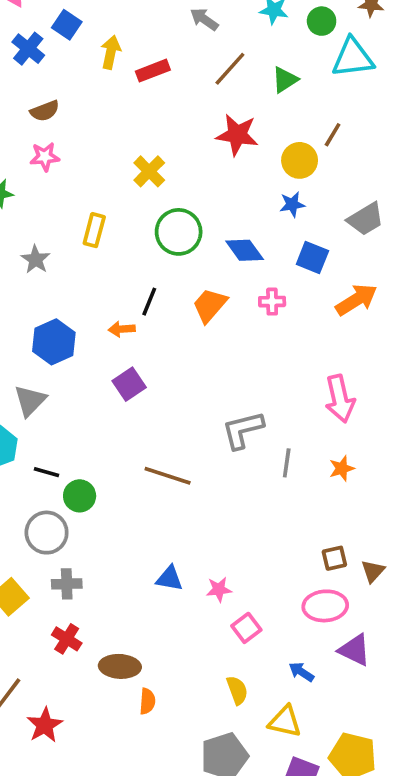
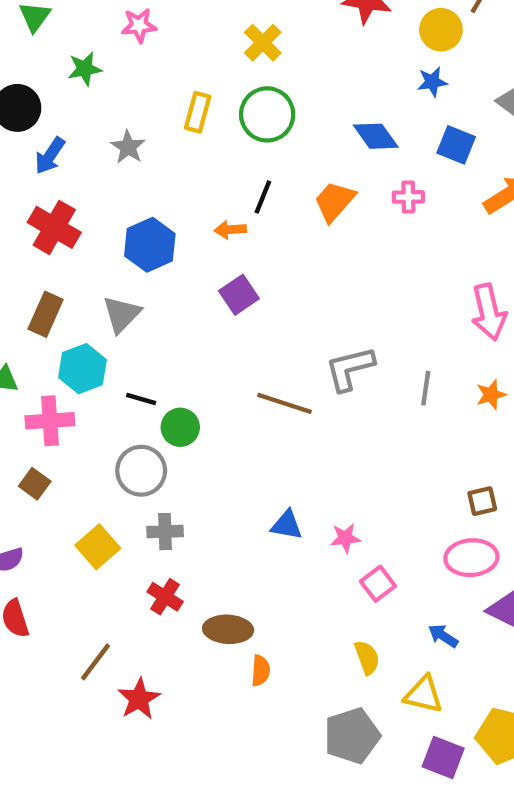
green circle: (179, 232) -> (267, 114), moved
gray L-shape: (243, 430) -> (350, 369), moved

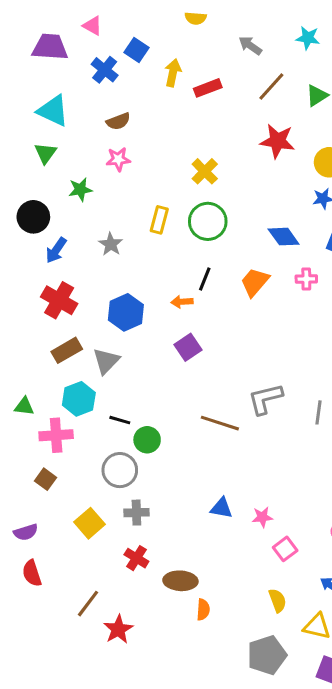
brown rectangle: (46, 314) -> (67, 350), moved, turned 36

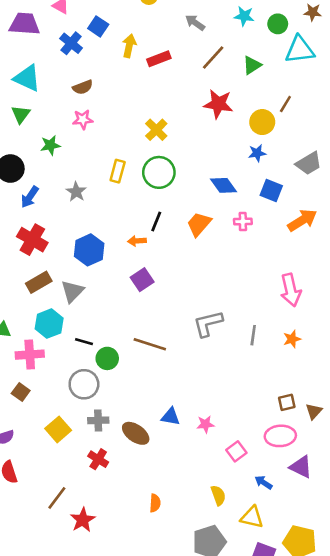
brown line: (220, 423) -> (150, 344), moved
pink square: (285, 549) -> (236, 451), moved
brown ellipse: (180, 581) -> (136, 433), moved, turned 32

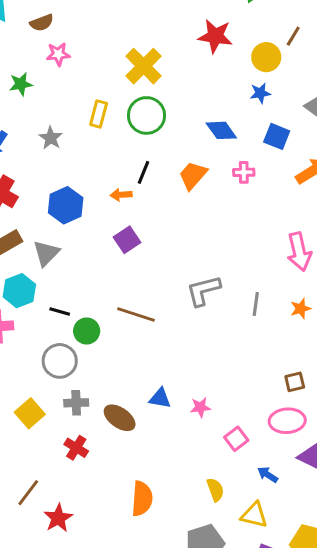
brown semicircle: (83, 87) -> (42, 23), moved
yellow cross: (156, 130) -> (144, 66), size x1.4
orange semicircle: (155, 503) -> (142, 499), size x1.6

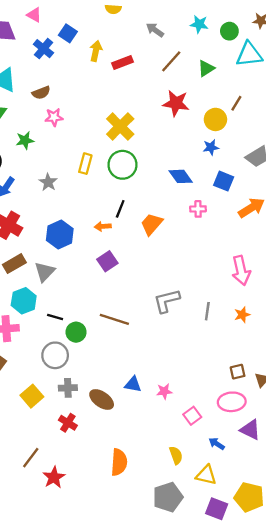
orange trapezoid: (193, 175) -> (152, 224), moved

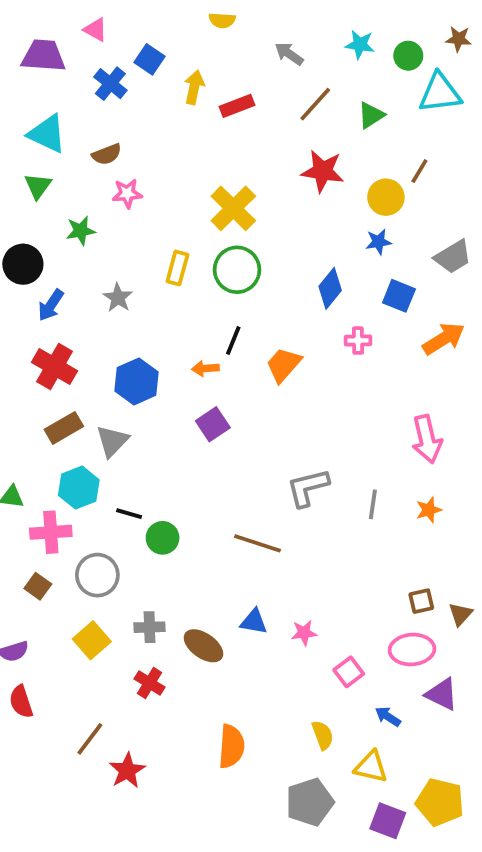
blue diamond: (181, 176) -> (330, 288), turned 75
brown line: (114, 319) -> (257, 543), moved
gray circle: (55, 355) -> (97, 575), moved

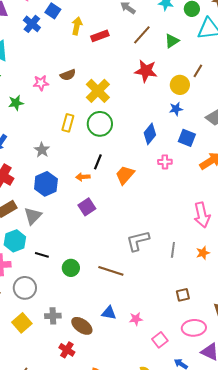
brown semicircle: (107, 154) -> (68, 75), moved
gray star: (118, 298) -> (42, 150), moved
green circle: (163, 538) -> (71, 268), moved
brown square: (421, 601) -> (183, 295), moved
red cross: (150, 683) -> (67, 350), moved

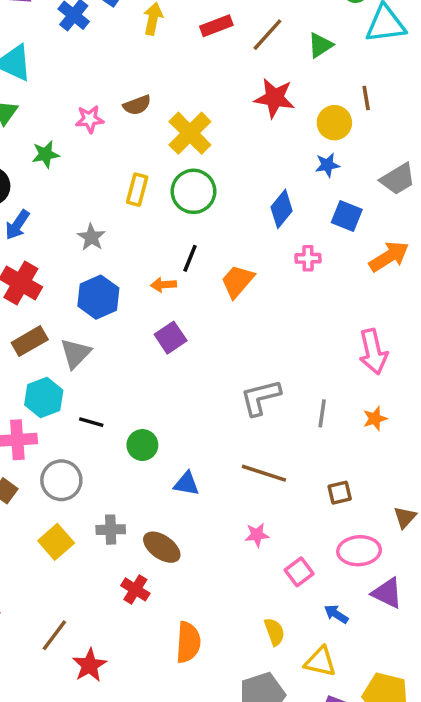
red rectangle: (100, 36) -> (216, 26), moved
brown line: (198, 71) -> (366, 98), turned -40
brown line: (111, 271) -> (264, 473), moved
blue triangle: (109, 313) -> (186, 484), moved

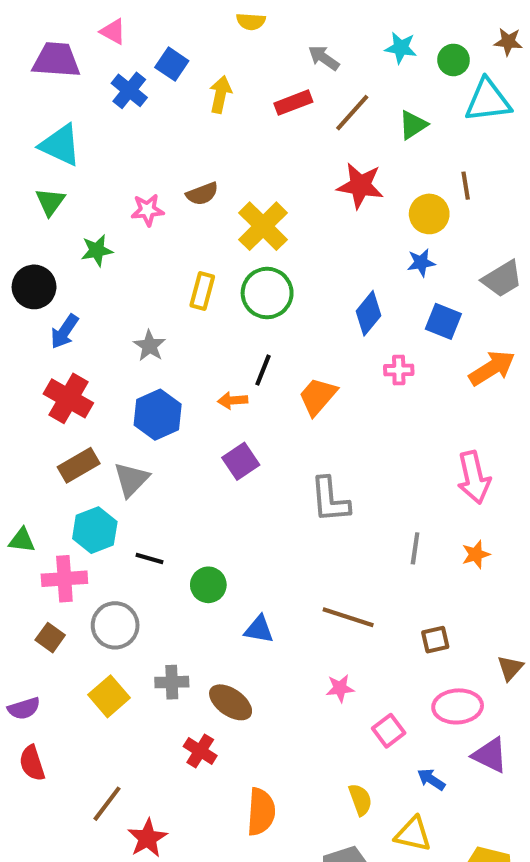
gray L-shape: (260, 397) -> (330, 500), moved, turned -81

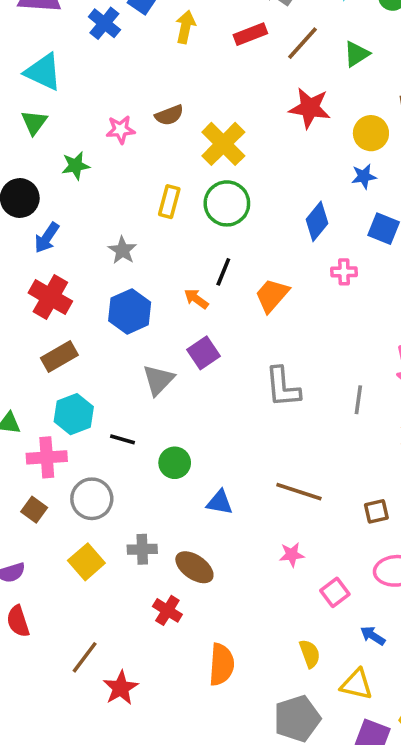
orange arrow: (233, 400) -> (196, 299), turned 40
gray triangle: (131, 479) -> (158, 380), moved
gray line: (415, 548) -> (358, 400), moved

